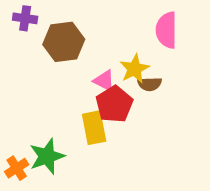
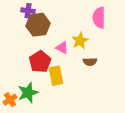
purple cross: (25, 18) -> (28, 11), moved
brown semicircle: (150, 84) -> (90, 62), moved
red pentagon: (114, 104) -> (40, 62), moved

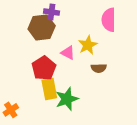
purple cross: (28, 11) -> (51, 12), moved
yellow rectangle: (56, 76) -> (49, 89), moved
green star: (28, 93) -> (67, 99), moved

